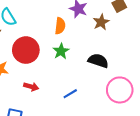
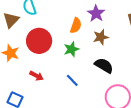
brown star: (101, 22) -> (101, 37), moved
blue line: (70, 94) -> (72, 80), moved, turned 64

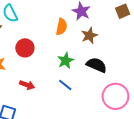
red circle: (39, 41) -> (25, 48), size x0.7
green star: (71, 49) -> (66, 61), moved

